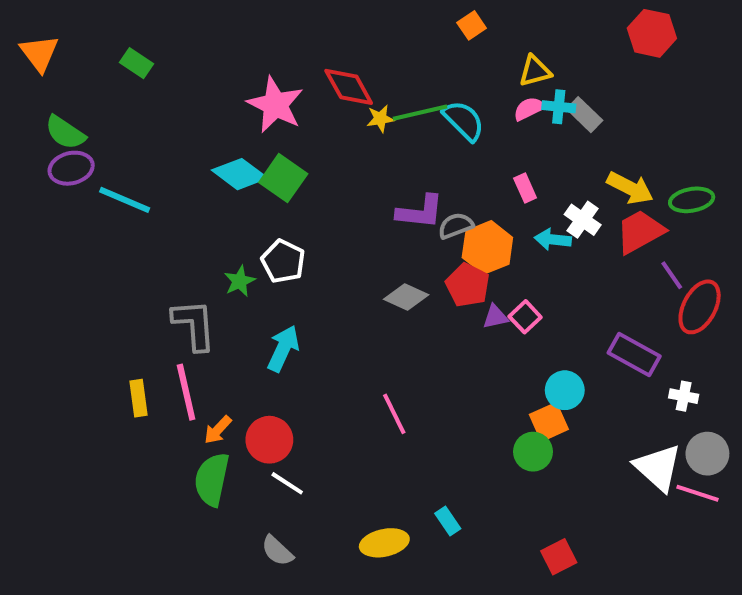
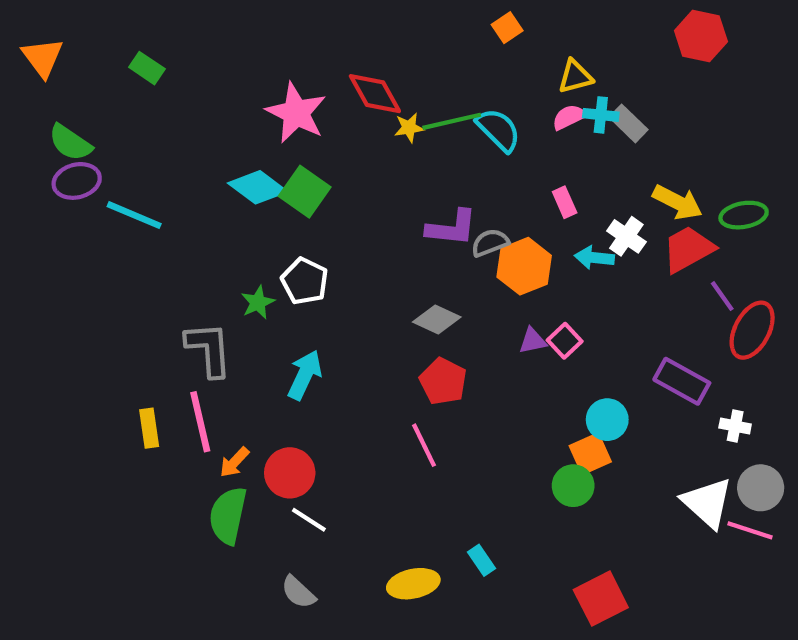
red pentagon: (468, 285) -> (443, 381), moved
red square: (559, 557) -> (601, 599), size x1.4

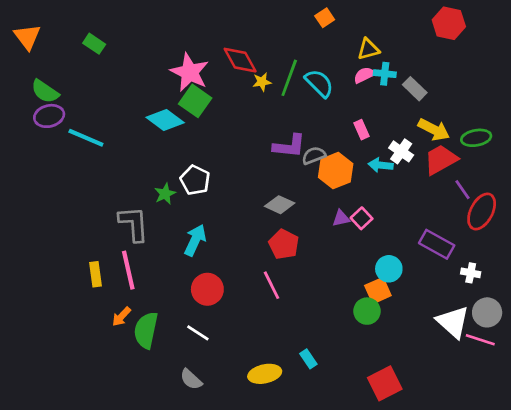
green line: (452, 121) -> (289, 78), turned -57
gray rectangle: (629, 123) -> (415, 89), moved
green square: (305, 192) -> (195, 101), moved
orange arrow: (234, 462) -> (121, 317), moved
red circle: (290, 473) -> (207, 289), moved

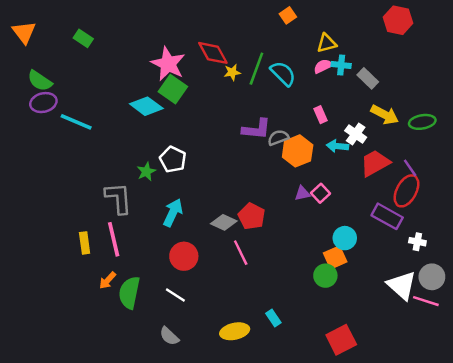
red trapezoid: (441, 160) -> (375, 163), moved
gray diamond: (280, 205) -> (224, 222), moved
red ellipse: (482, 211) -> (406, 191), moved

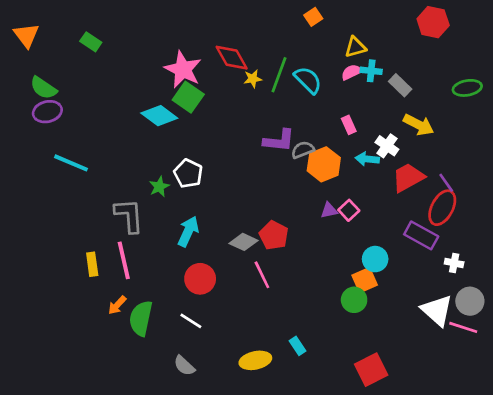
cyan line: (76, 122) -> (71, 163), moved
green ellipse: (422, 122) -> (467, 88), moved

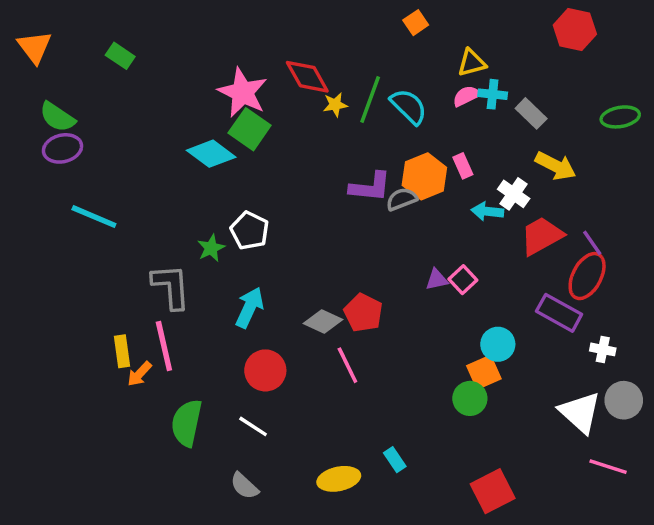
orange hexagon: (324, 164) -> (424, 176), moved
orange arrow: (117, 305) -> (139, 374), moved
pink line: (463, 327) -> (608, 467), moved

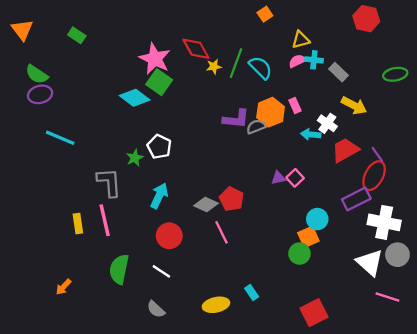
purple rectangle: (559, 313) -> (356, 199), turned -56
white cross: (603, 349) -> (384, 222), size x2.0
orange arrow: (139, 374) -> (63, 287), moved

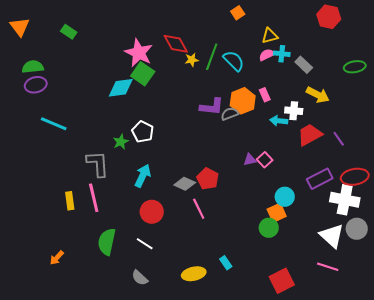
green semicircle: (37, 74) -> (33, 67), turned 140
cyan diamond: (135, 98) -> (121, 88), turned -44
white cross: (327, 123) -> (294, 111), turned -30
red ellipse: (374, 176) -> (355, 177), moved, turned 52
pink line: (387, 297) -> (328, 267), moved

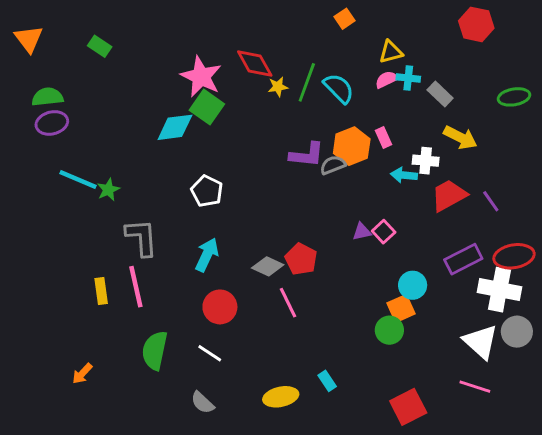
green star: (121, 142) -> (108, 190), moved

